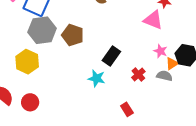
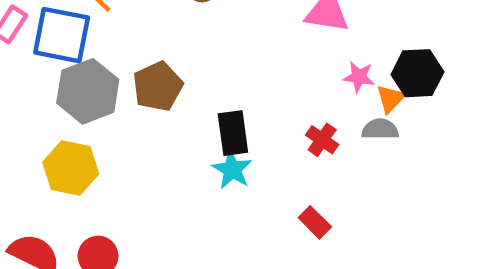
brown pentagon: (73, 35) -> (158, 86), turned -30
black rectangle: (111, 56) -> (233, 133), moved, turned -30
cyan star: (97, 78) -> (232, 170), turned 30

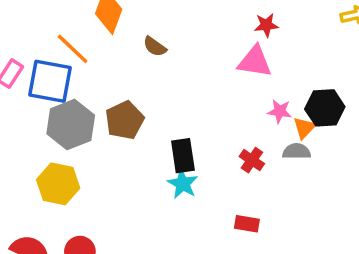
red rectangle: (315, 222) -> (247, 224), turned -35

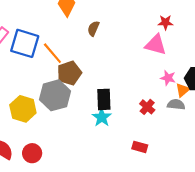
brown semicircle: (155, 47) -> (93, 28), turned 72
orange line: (73, 49) -> (52, 53), moved
gray hexagon: (71, 125) -> (55, 95), moved

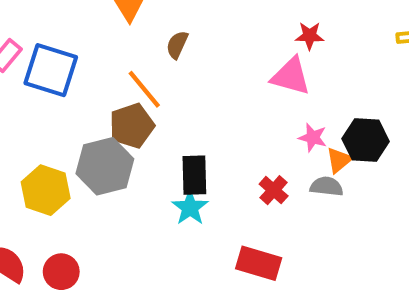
orange line: (52, 53) -> (144, 89), moved
red rectangle: (140, 147) -> (259, 263), size x1.5

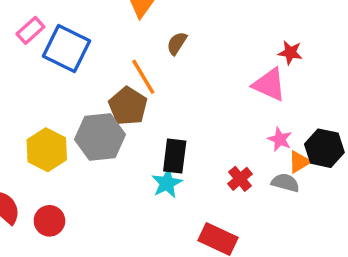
brown pentagon: (132, 126) -> (128, 106), turned -30

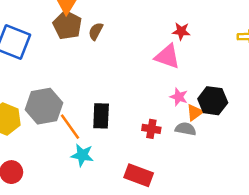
orange line: (143, 77) -> (70, 127), moved
brown pentagon: (128, 106) -> (67, 25), moved
red cross: (240, 179) -> (151, 129), turned -36
cyan star: (167, 183) -> (82, 155), moved, turned -30

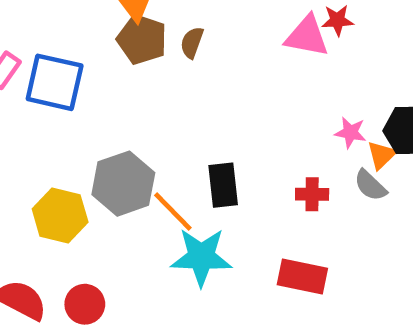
pink triangle: (167, 57) -> (307, 36), moved
gray semicircle: (186, 129) -> (370, 185), turned -138
cyan star: (82, 155) -> (201, 257), size x1.5

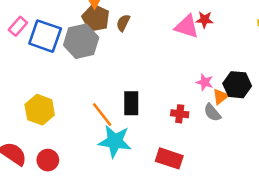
gray hexagon: (123, 184) -> (81, 41), moved

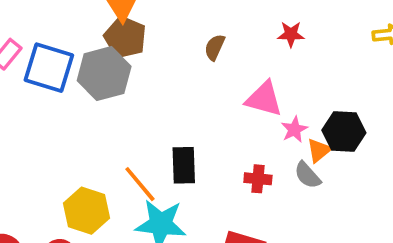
brown semicircle: (123, 23) -> (215, 47), moved
pink triangle: (187, 26) -> (264, 99), moved
pink star: (205, 82) -> (294, 129), turned 30
yellow hexagon: (40, 110) -> (86, 211), moved

